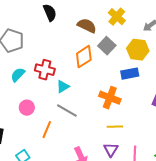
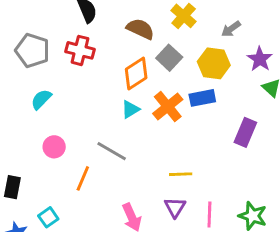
red cross: (45, 70) -> (80, 50), moved
cyan triangle: (63, 87) -> (130, 109), moved
orange cross: (110, 98) -> (168, 107), moved, turned 30

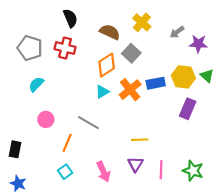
purple star: (260, 59) -> (198, 44), moved, turned -30
yellow hexagon: (214, 63) -> (183, 77), moved
cyan square: (48, 217) -> (65, 172), moved

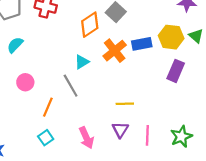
cyan triangle: (102, 92) -> (82, 62), moved
gray line: (89, 123) -> (71, 86), turned 30
green star: (193, 171) -> (181, 137), turned 30

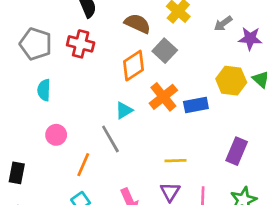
blue rectangle: (142, 44) -> (196, 105), moved
cyan semicircle: (15, 45) -> (44, 90), turned -42
purple rectangle: (176, 71) -> (237, 151), moved

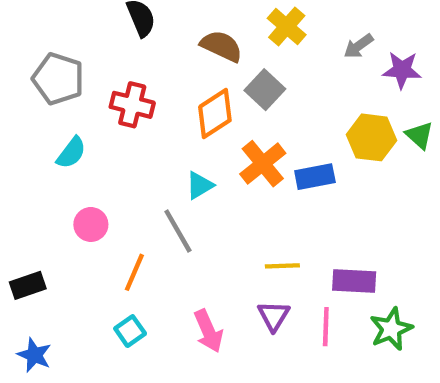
red cross: (81, 44) -> (132, 105), moved
cyan semicircle: (44, 90) -> (71, 153), turned -145
purple rectangle: (237, 151) -> (354, 281), moved, turned 70
black rectangle: (17, 173) -> (28, 285), turned 60

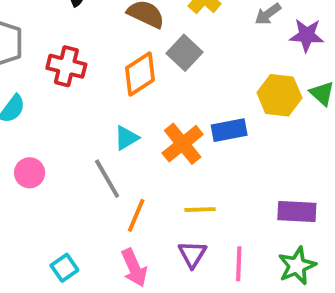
orange cross: (263, 164) -> (183, 144), moved
orange line: (134, 272) -> (136, 215), moved
purple rectangle: (354, 281) -> (297, 212), moved

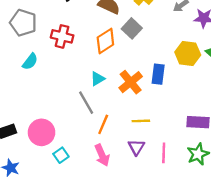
blue rectangle: (229, 130) -> (158, 74), turned -72
pink circle: (30, 173) -> (42, 132), moved, size x1.5

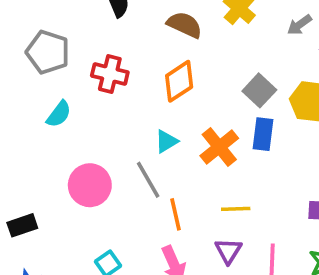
gray square: (132, 28) -> (259, 90), moved
orange line: (103, 124) -> (175, 214), turned -36
pink circle: (42, 132) -> (90, 185), moved

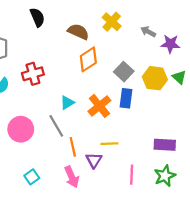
gray arrow: (299, 25) -> (148, 32), turned 64
red cross: (110, 74) -> (33, 74), moved, turned -30
orange diamond: (179, 81) -> (88, 59), moved
purple triangle: (228, 251) -> (94, 160), moved

